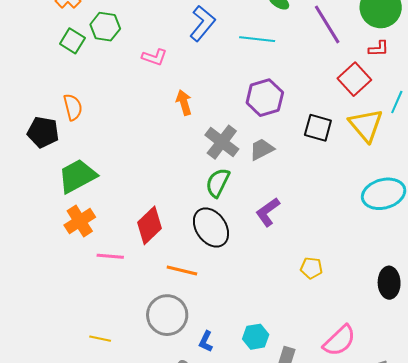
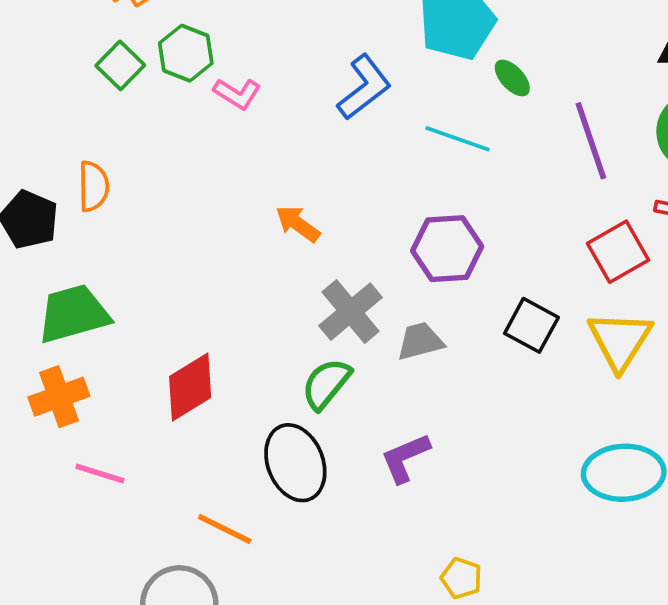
pink L-shape: (154, 57) -> (237, 94), moved
orange arrow: (184, 102) -> (298, 224), turned -50
red diamond: (149, 225) -> (190, 387), moved

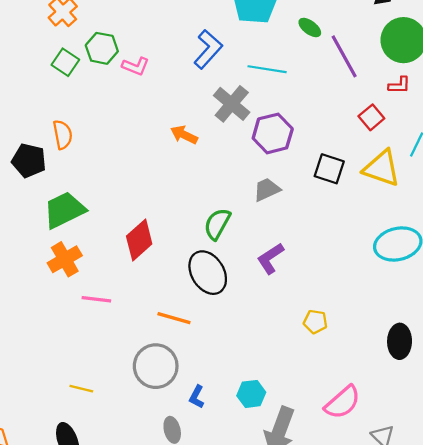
green ellipse: (512, 78) -> (310, 28), moved
red square: (618, 252) -> (371, 117), size x0.7
gray cross: (351, 312) -> (232, 104), moved
yellow triangle: (620, 340) -> (382, 168), turned -33

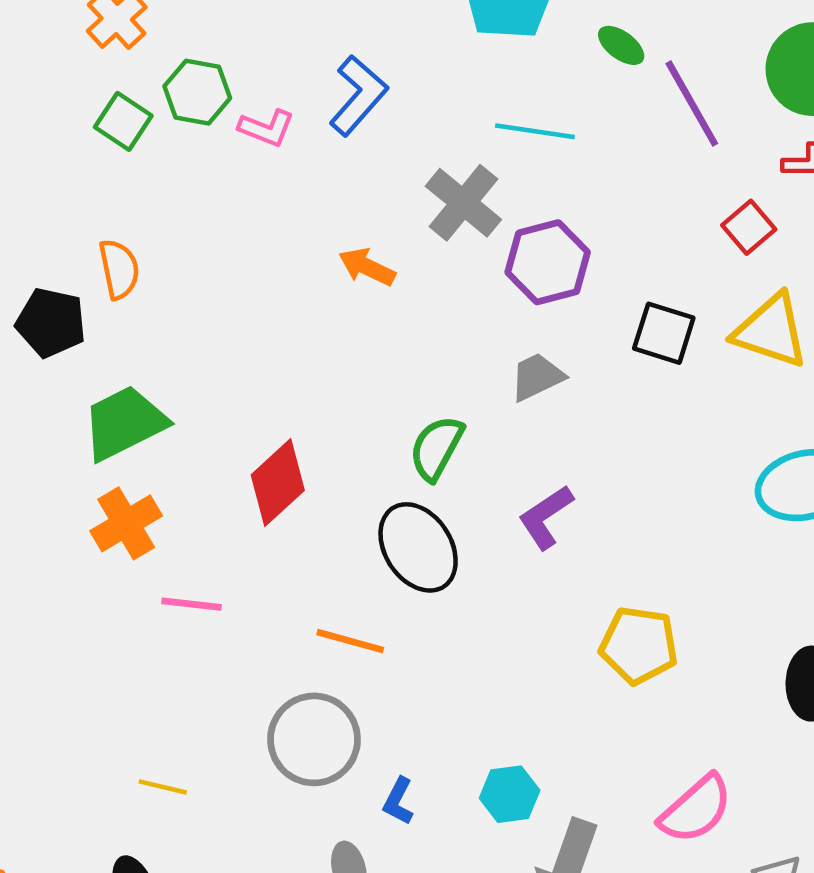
blue L-shape: (208, 49) -> (358, 95), moved
yellow pentagon: (315, 322) -> (639, 645), size x1.6

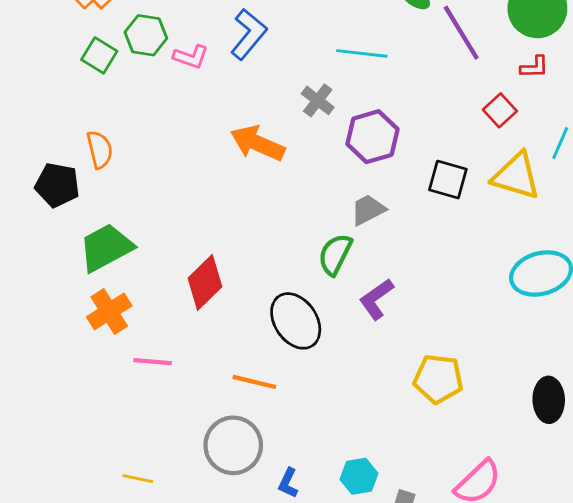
gray cross: (463, 203) -> (318, 100), size x0.7
orange arrow: (367, 267) -> (257, 143), size x1.5
green semicircle: (436, 448) -> (335, 254), moved

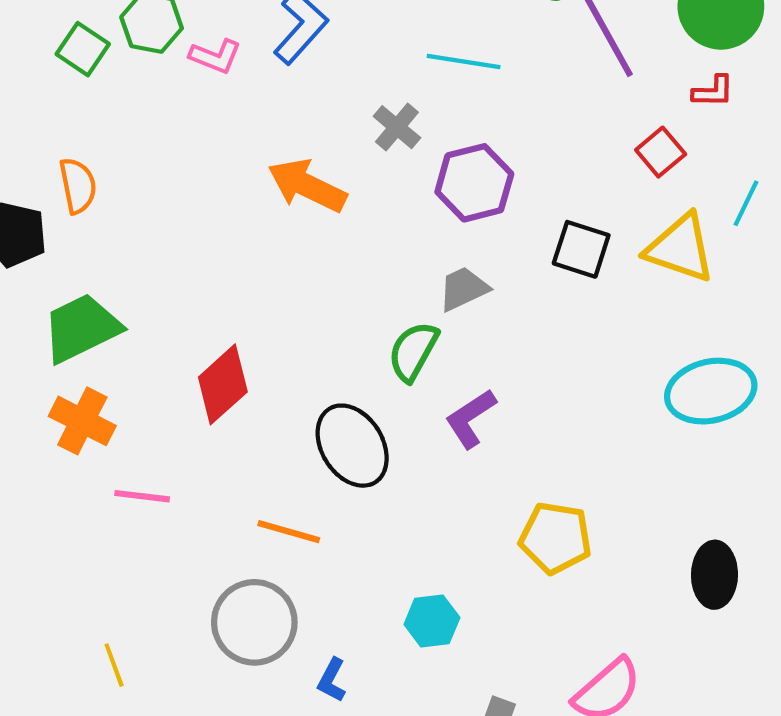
orange cross: (109, 311) -> (82, 421), turned -33
cyan hexagon: (359, 476) -> (432, 621), moved
yellow line: (138, 479) -> (114, 665), turned 56

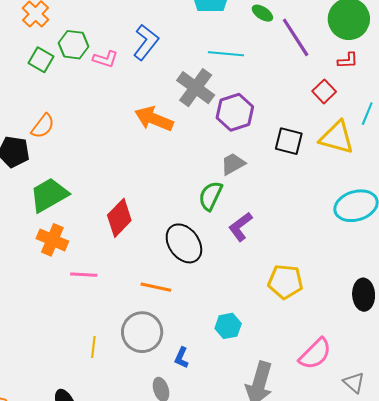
gray cross: (397, 127) -> (196, 88), size x1.6
orange semicircle: (78, 186) -> (43, 126), turned 52
yellow line: (114, 665) -> (93, 347), moved, turned 30

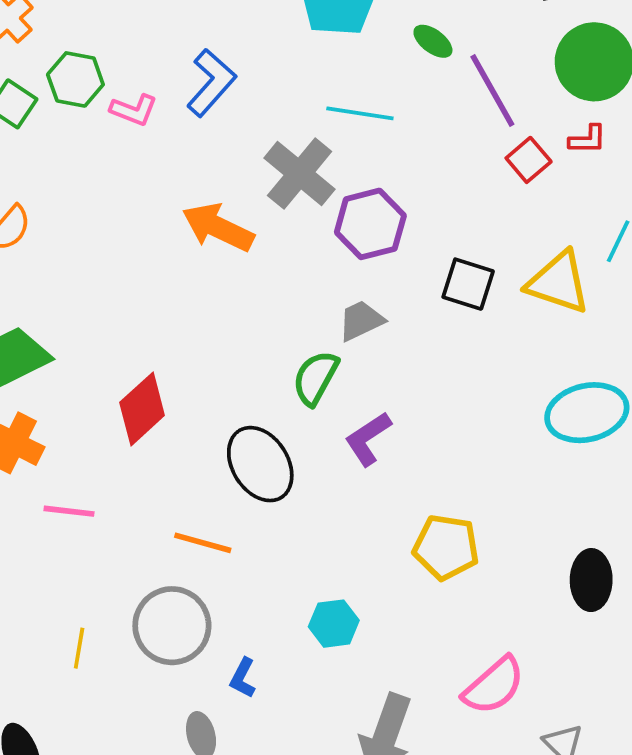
red square: (324, 91) -> (529, 160), moved

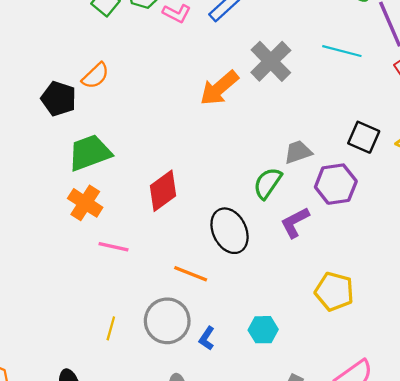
cyan line: (360, 113) -> (342, 51), moved
purple hexagon: (370, 224) -> (336, 184), moved
orange arrow: (218, 227) -> (219, 88), turned -72
blue L-shape: (243, 678) -> (207, 338), moved

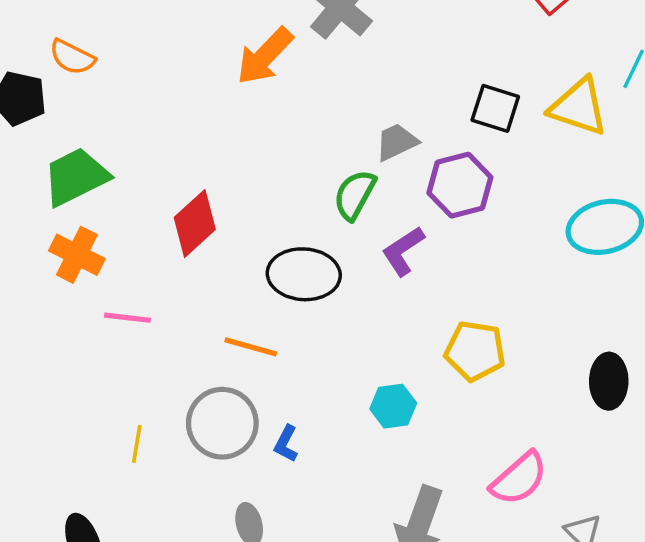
orange semicircle: (95, 76) -> (72, 57), turned 76
black ellipse: (230, 231) -> (304, 274), turned -54
cyan hexagon: (263, 330) -> (393, 406), moved

